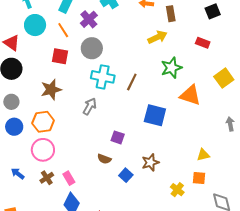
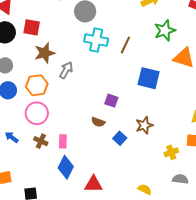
red square: (60, 56) -> (32, 27), moved
gray arrow: (90, 106) -> (66, 70), moved
brown cross: (47, 178) -> (41, 141), turned -32
pink rectangle: (69, 178) -> (63, 141), turned 32
yellow cross: (177, 190) -> (171, 152), turned 32

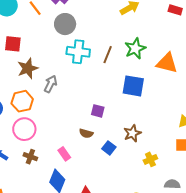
green star: (165, 31) -> (135, 48), moved
pink rectangle: (63, 141) -> (64, 154), moved, turned -32
yellow cross: (171, 152) -> (150, 159), moved

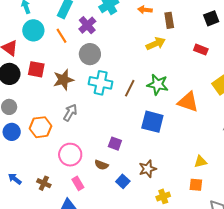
green star: (135, 48) -> (158, 85), turned 30
brown star: (28, 68) -> (63, 80), moved
pink circle: (24, 129) -> (70, 155), moved

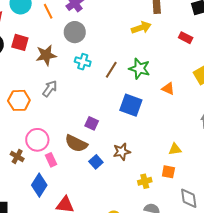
cyan cross: (101, 83) -> (83, 62), size x0.7
orange triangle: (188, 102) -> (168, 89), size x0.6
pink circle: (70, 155) -> (37, 140), moved
brown semicircle: (101, 165) -> (76, 143), size x1.6
yellow cross: (163, 196) -> (145, 181), moved

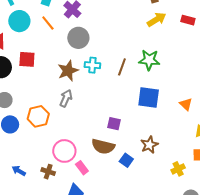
yellow arrow: (141, 28) -> (157, 20), moved
brown star: (46, 55) -> (68, 71), moved
orange triangle: (168, 89) -> (186, 104), moved, turned 32

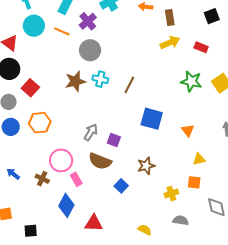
orange line: (48, 23) -> (62, 31), turned -35
red square: (27, 59) -> (30, 88), moved, turned 30
green star: (149, 60) -> (191, 81), moved
gray arrow: (66, 98) -> (91, 132), moved
blue square: (126, 160) -> (121, 186), moved

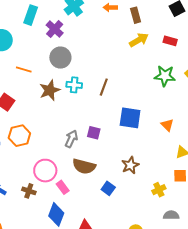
orange line: (62, 31) -> (24, 69), moved
purple square: (114, 140) -> (94, 133), moved

